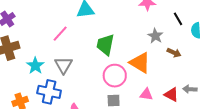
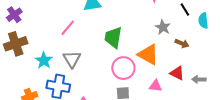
red triangle: (171, 95) -> (177, 73), moved

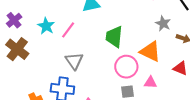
brown cross: (16, 44) -> (17, 49), turned -30
cyan star: (44, 60) -> (46, 26), moved
pink triangle: (155, 86) -> (150, 82), moved

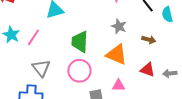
gray star: (163, 23) -> (119, 26), moved
pink circle: (126, 67) -> (79, 71), moved

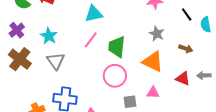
pink line: (33, 37) -> (91, 40), moved
gray triangle: (41, 68) -> (56, 61), moved
gray arrow: (170, 73) -> (204, 75), moved

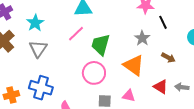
black line: (187, 15) -> (163, 22), moved

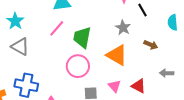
gray triangle: (38, 49) -> (20, 47), turned -30
red triangle: (161, 87) -> (139, 86), moved
pink triangle: (129, 96) -> (114, 86), turned 40

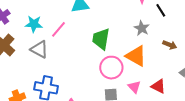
cyan star: (15, 21) -> (34, 24), turned -30
pink line: (57, 28) -> (58, 29), moved
pink circle: (78, 66) -> (111, 68), moved

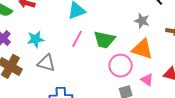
pink line: (58, 29) -> (77, 39), moved
green trapezoid: (101, 39) -> (104, 40), turned -75

